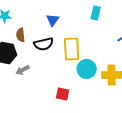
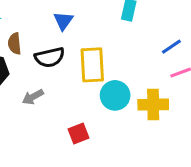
gray arrow: (23, 70) -> (33, 97), moved
red square: (63, 94) -> (79, 133), turned -32

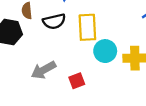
gray arrow: (33, 97) -> (43, 70), moved, size x1.5

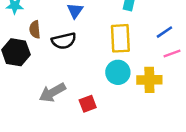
yellow rectangle: (87, 27) -> (120, 38), moved

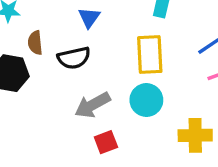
yellow cross: (149, 80) -> (195, 135), moved
gray arrow: (52, 92) -> (92, 105), moved

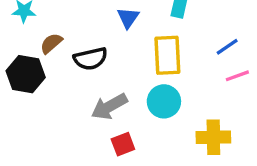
blue triangle: (89, 17) -> (128, 18), moved
brown semicircle: (35, 43) -> (51, 43), turned 55

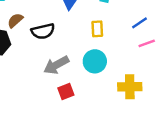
yellow rectangle: (167, 55) -> (97, 29), size x0.6

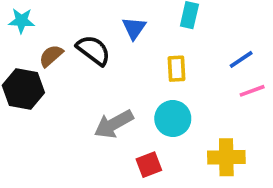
black semicircle: (43, 31) -> (93, 50), moved, turned -130
red square: (66, 92) -> (149, 165), moved

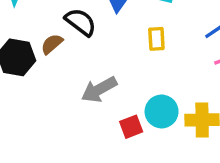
brown semicircle: (51, 56) -> (52, 44), moved
cyan circle: (173, 119) -> (162, 111), moved

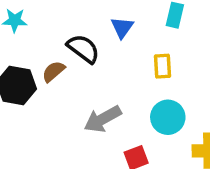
cyan circle: (162, 111) -> (168, 117), moved

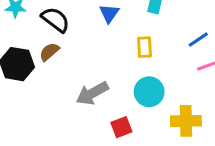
black semicircle: (83, 49) -> (55, 20), moved

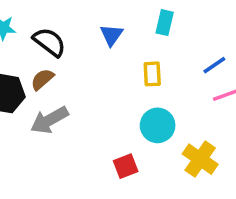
gray arrow: (92, 93) -> (49, 120), moved
yellow cross: (186, 121) -> (200, 159), turned 36

